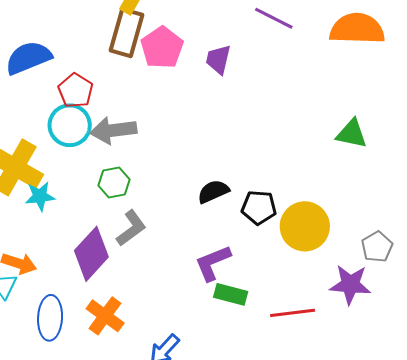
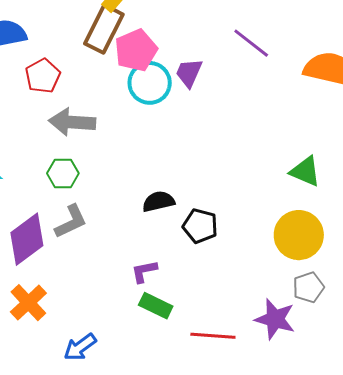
cyan circle: (70, 125) -> (150, 83), moved
yellow circle: (305, 226) -> (299, 235), moved
purple L-shape: (213, 263) -> (144, 271), size x0.7

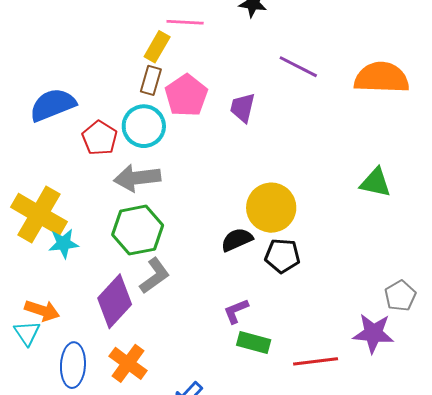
brown rectangle: (104, 29) -> (151, 80), size x0.6
cyan circle: (150, 83) -> (144, 126), moved
green hexagon: (63, 173) -> (138, 230), size x1.6
yellow circle: (299, 235) -> (271, 208), moved

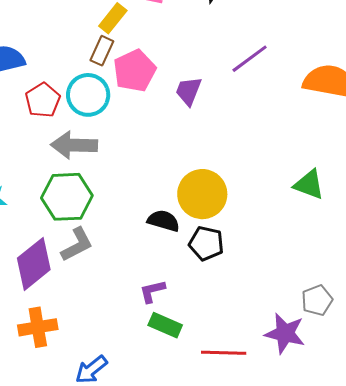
purple line: (298, 67) -> (250, 59), turned -72
black semicircle: (237, 240) -> (164, 221), turned 32
orange cross: (128, 363) -> (38, 327), turned 36

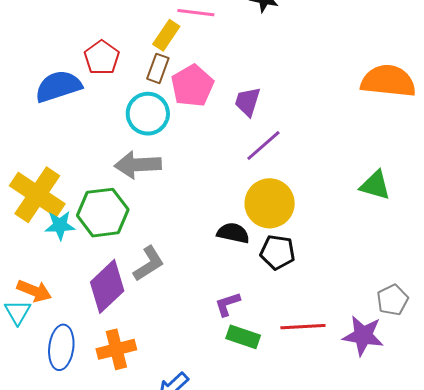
purple line: (250, 59) -> (263, 145), moved
red pentagon: (43, 100) -> (102, 58), moved
green hexagon: (67, 197) -> (103, 213), moved
red line: (224, 353) -> (303, 327), moved

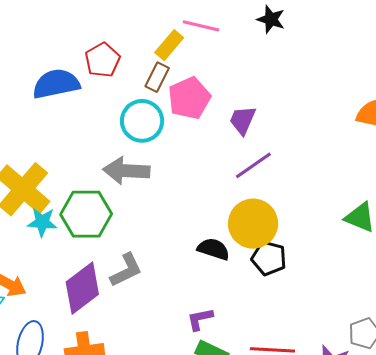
black pentagon: (277, 252) -> (269, 258), moved

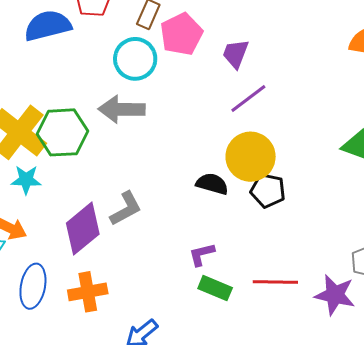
green hexagon: (86, 214) -> (62, 132), moved
cyan star: (42, 222) -> (26, 180), moved

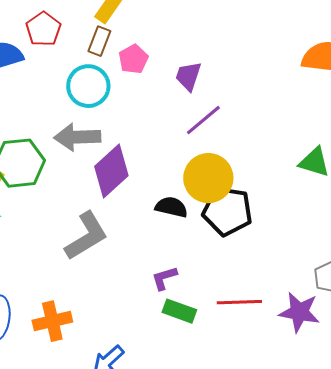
pink pentagon: (181, 34) -> (133, 59), size x0.7
black pentagon: (268, 191) -> (227, 211), size x1.4
gray L-shape: (126, 209) -> (86, 236), size x1.4
purple diamond: (83, 229) -> (111, 171), moved

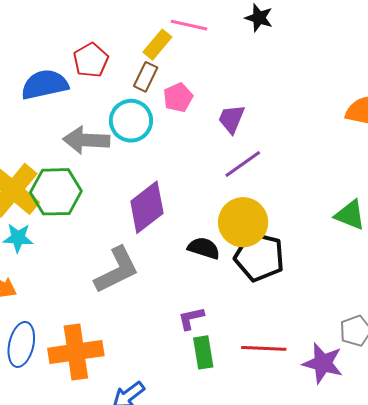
gray arrow: (77, 137) -> (86, 140), moved
green rectangle: (179, 311) -> (203, 352), turned 56
orange cross: (52, 321) -> (76, 352), size x1.4

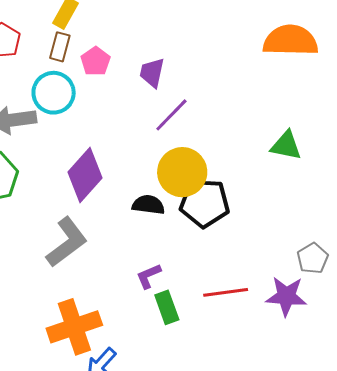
orange cross: (76, 352) -> (74, 327), moved

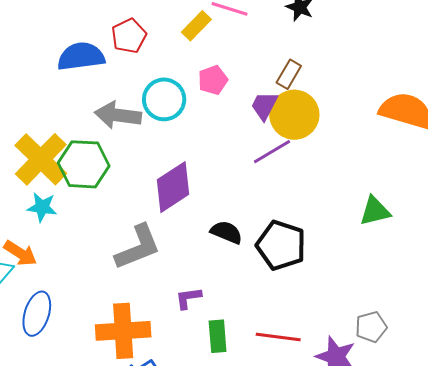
brown rectangle: (60, 47) -> (289, 74), moved
green triangle: (286, 145) -> (375, 211), turned -40
yellow circle: (182, 172) -> (294, 115), moved
purple L-shape: (149, 276) -> (188, 298), moved

